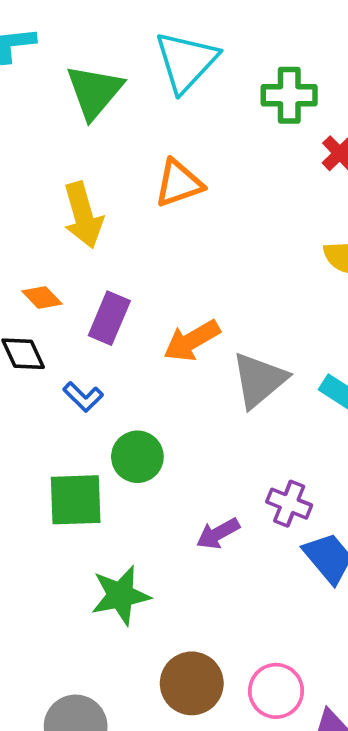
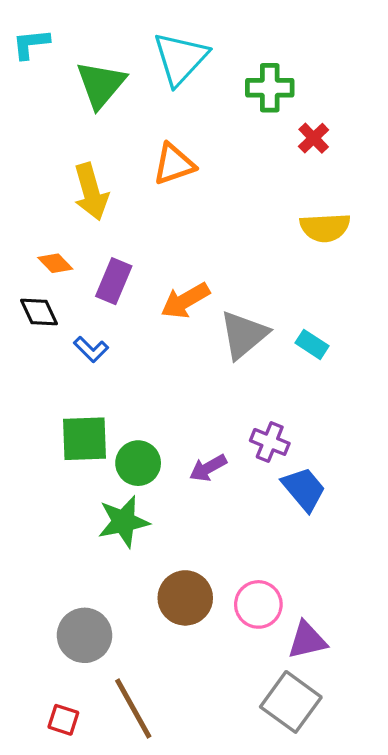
green circle: (137, 457) -> (138, 463), moved

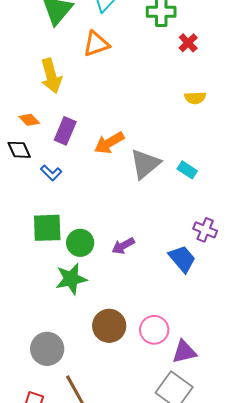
orange triangle: (174, 164) -> (96, 44), moved
yellow semicircle: (325, 227) -> (195, 98), size x0.7
purple cross: (270, 442) -> (205, 230), moved

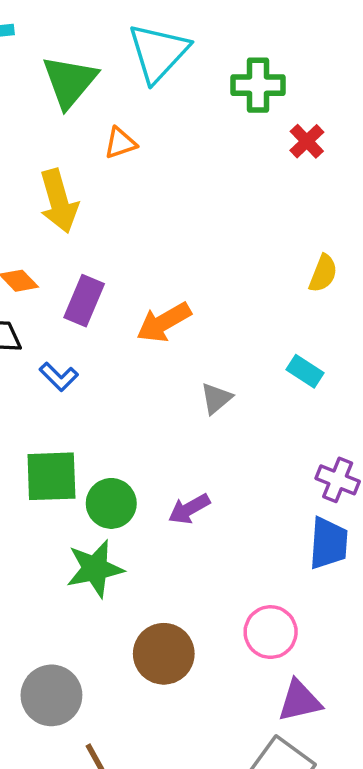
orange triangle: (96, 44) -> (120, 143), moved, size x0.7
yellow semicircle: (195, 98) -> (323, 273), moved, turned -65
gray triangle: (145, 164) -> (216, 398), moved, size x0.6
blue trapezoid: (182, 259) -> (329, 543), moved, turned 44
pink circle: (154, 330) -> (271, 632), moved

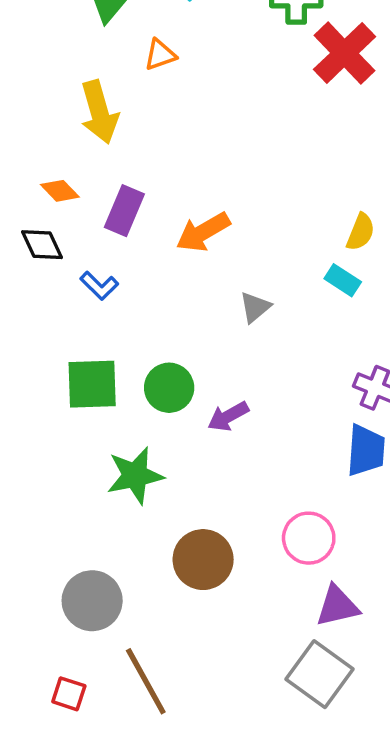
red cross: (307, 141) -> (344, 53), size x1.8
yellow semicircle: (323, 273) -> (361, 232), moved
green circle: (111, 503) -> (169, 388), moved

